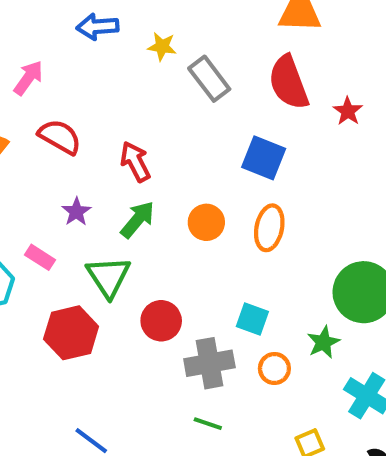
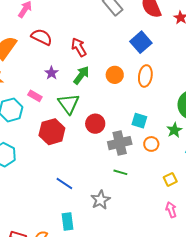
blue square: (264, 158) -> (141, 42), turned 30

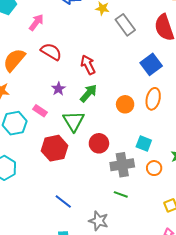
orange circle: (115, 75) -> (125, 104), moved
gray star: (100, 200) -> (99, 221), turned -30

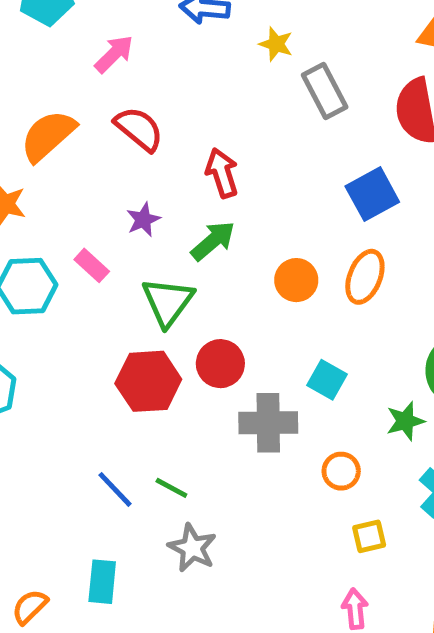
red hexagon: (54, 148) -> (148, 381), moved
orange circle: (154, 168) -> (341, 471), moved
green line: (121, 194) -> (171, 488), moved

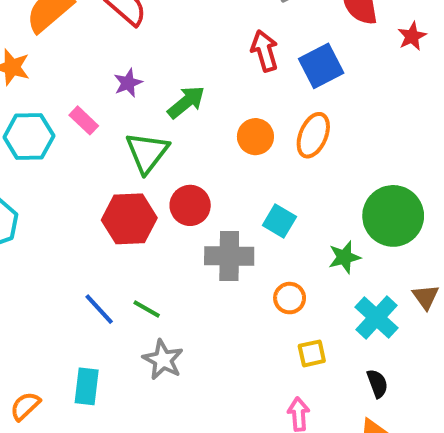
red arrow: (222, 173) -> (265, 51), moved

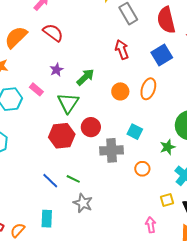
blue square: (321, 66) -> (162, 55), moved
yellow square: (312, 353) -> (167, 200), moved

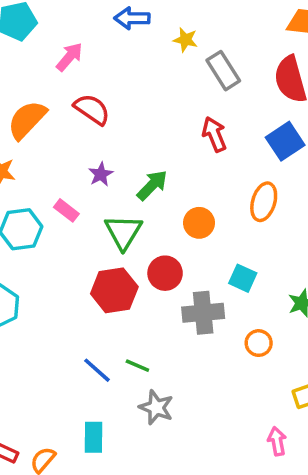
orange circle: (120, 91) -> (199, 223), moved

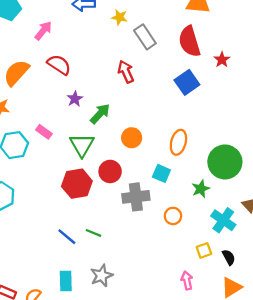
red arrow: (214, 134) -> (126, 72), moved
purple star: (101, 174) -> (75, 99), moved
orange ellipse: (264, 202) -> (178, 142), moved
gray star: (156, 407) -> (102, 276), moved, turned 30

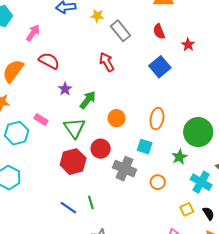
red semicircle: (189, 42) -> (159, 31), size x0.6
gray cross: (136, 197) -> (125, 169), turned 35
green line: (94, 233) -> (91, 202), turned 56

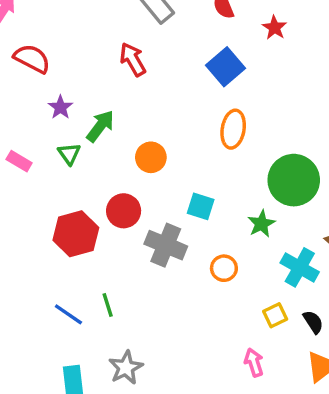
orange ellipse: (157, 119) -> (233, 129), moved
green triangle: (74, 128) -> (69, 154), moved, size x0.6

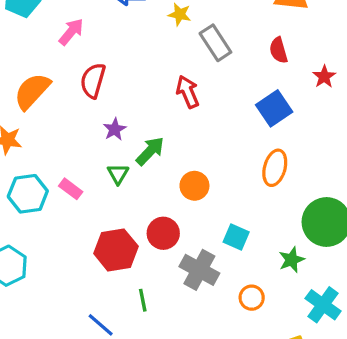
red semicircle: (32, 59) -> (93, 81), turned -108
pink rectangle: (19, 161) -> (71, 189), moved
green line: (108, 305) -> (143, 300), moved

